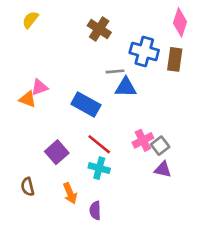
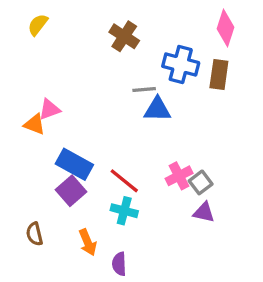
blue rectangle: (86, 105) -> (74, 164), moved

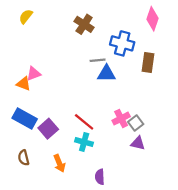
brown rectangle: (219, 75) -> (148, 62), moved
blue rectangle: (74, 164) -> (25, 119), moved
purple semicircle: (119, 264) -> (100, 177), moved

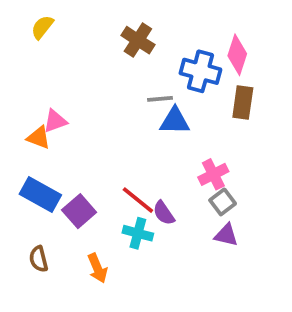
pink diamond: (152, 19) -> (237, 55), moved
pink cross: (121, 119) -> (213, 174), moved
purple semicircle: (100, 177) -> (164, 213), moved, turned -32

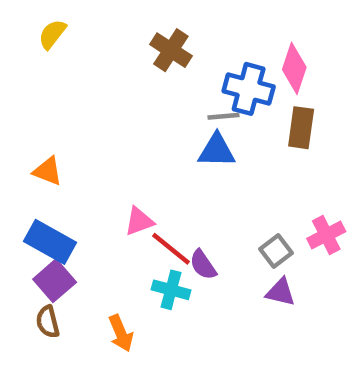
gray line: (160, 99) -> (223, 116), moved
pink triangle: (55, 121) -> (139, 221), moved
pink cross: (213, 174) -> (326, 235), moved
purple square: (79, 211) -> (55, 281), moved

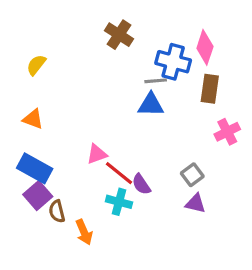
yellow semicircle: (52, 34) -> (36, 65), moved
pink cross: (326, 235) -> (227, 132), moved
brown semicircle: (48, 322) -> (57, 211), moved

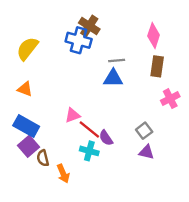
blue cross: (173, 62) -> (79, 40), moved
yellow semicircle: (36, 65) -> (27, 49), size x1.5

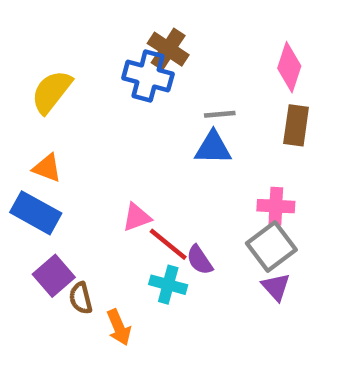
pink cross: (170, 99) -> (276, 206), moved, turned 30
blue rectangle: (26, 126) -> (36, 213), moved
gray square: (144, 131) -> (271, 247), size x1.5
purple triangle: (146, 152) -> (276, 287), turned 35

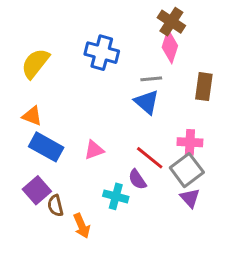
brown cross: (168, 49) -> (171, 22), moved
pink diamond: (289, 67) -> (170, 46), moved
blue triangle: (213, 148) -> (147, 102), turned 40
blue rectangle: (36, 213) -> (46, 147), moved
red line: (168, 244) -> (150, 158), moved

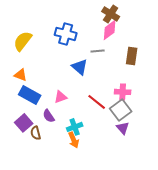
pink diamond: (170, 46) -> (110, 30), turned 35
blue triangle: (147, 102) -> (80, 67), moved
purple semicircle: (137, 179) -> (49, 116), moved
cyan cross: (116, 196) -> (75, 127), turned -35
orange arrow: (82, 226) -> (74, 140), moved

